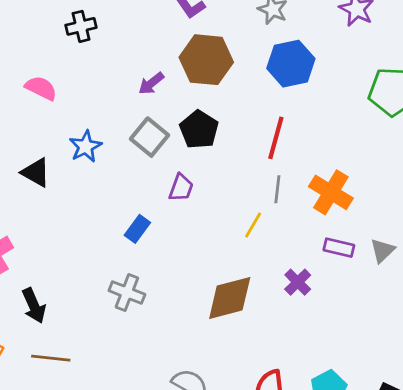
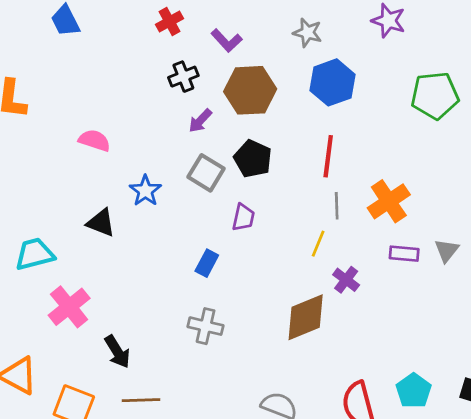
black cross: (81, 26) -> (183, 77), moved
orange cross: (331, 192) -> (389, 201), turned 33
purple cross: (298, 282) -> (346, 280), moved

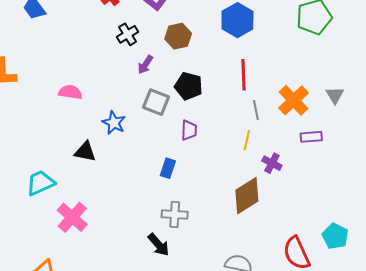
brown hexagon: (250, 90) -> (178, 36), size x0.7
gray triangle: (447, 250) -> (335, 95), moved
black arrow: (117, 352) -> (159, 245), moved

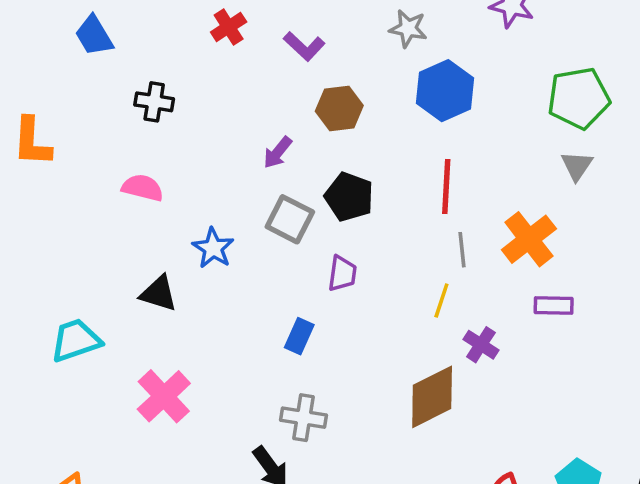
black cross: (128, 34) -> (154, 102), moved, turned 35
gray triangle: (335, 95) -> (577, 166), moved
pink cross: (72, 217) -> (164, 396), moved

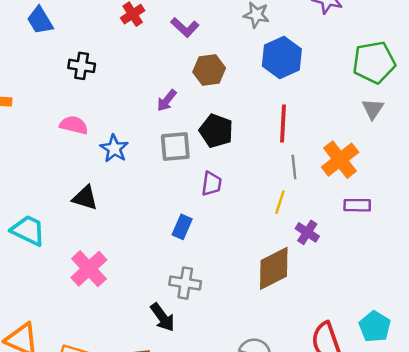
gray square: (290, 219) -> (175, 146), turned -32
blue star: (213, 248) -> (114, 149), moved
cyan trapezoid: (76, 340) -> (28, 230), turned 45

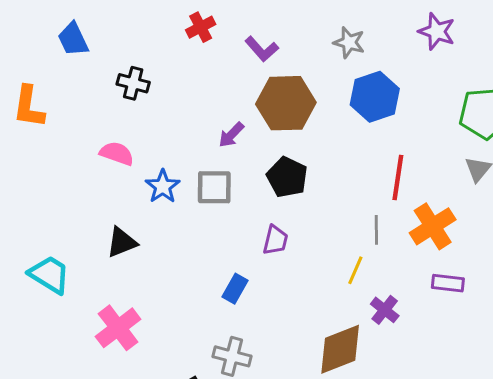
blue trapezoid: (40, 20) -> (73, 39), moved
brown hexagon: (209, 70) -> (286, 103), size x1.5
red line: (283, 124) -> (398, 178), moved
gray square: (175, 146) -> (214, 187), moved
black triangle: (85, 198) -> (122, 242), turned -44

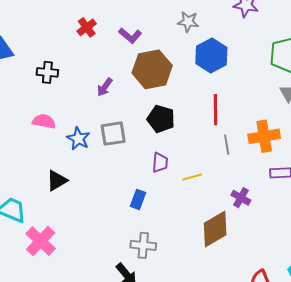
purple arrow: (231, 135) -> (105, 87), moved
red line: (398, 178) -> (216, 110), moved
orange cross: (433, 226) -> (264, 136), turned 32
yellow line: (355, 270) -> (192, 177), moved, turned 60
pink cross: (118, 328) -> (41, 241), moved

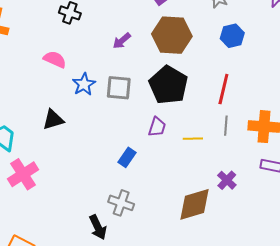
blue hexagon: (211, 55) -> (232, 36), size x0.7
black pentagon: (161, 119) -> (168, 85), size x1.4
yellow line: (192, 177) -> (193, 139), moved

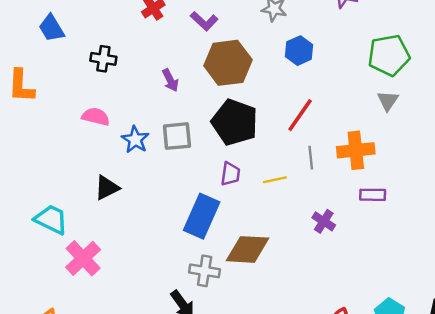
purple arrow: (122, 41) -> (170, 80), turned -66
red line: (223, 89) -> (300, 115), turned 32
blue rectangle: (127, 157) -> (202, 216), size x1.8
brown diamond: (195, 204) -> (248, 249), moved, turned 30

